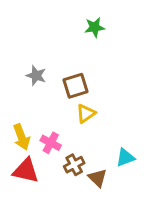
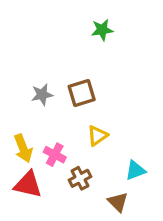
gray star: (36, 76) -> (42, 95), moved, turned -30
yellow triangle: (86, 114) -> (97, 136), moved
brown triangle: (98, 178) -> (118, 202), moved

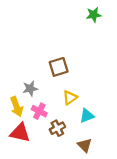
green star: (102, 30) -> (94, 15), moved
gray star: (42, 95) -> (30, 88), moved
cyan triangle: (135, 170) -> (87, 116), moved

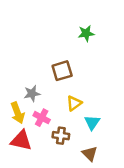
green star: (94, 15) -> (86, 33), moved
cyan triangle: (87, 116) -> (92, 122), turned -35
brown cross: (57, 128) -> (61, 136), turned 35

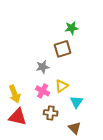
brown square: (62, 71) -> (63, 49), moved
gray star: (32, 94) -> (43, 67), moved
pink cross: (42, 118) -> (43, 91), moved

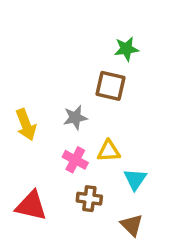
brown square: (63, 49) -> (110, 86), turned 30
yellow triangle: (62, 86) -> (109, 151), turned 32
yellow arrow: (15, 94) -> (26, 125), moved

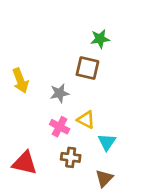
yellow arrow: (26, 125) -> (20, 81), moved
yellow triangle: (109, 151) -> (86, 120), turned 30
brown triangle: (132, 225) -> (104, 178), turned 30

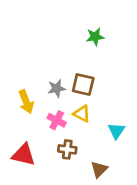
brown square: (87, 68) -> (83, 84), moved
yellow arrow: (20, 81) -> (26, 102), moved
cyan triangle: (107, 142) -> (116, 131), moved

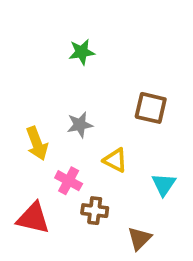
green star: (95, 37) -> (82, 52), moved
brown square: (83, 84) -> (151, 108), moved
pink cross: (57, 120) -> (69, 181), moved

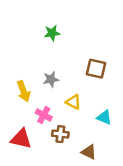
cyan triangle: (164, 184) -> (104, 117), turned -42
brown triangle: (139, 239) -> (89, 152), turned -49

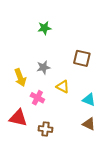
brown cross: (60, 134) -> (45, 129), moved
brown triangle: (89, 152) -> (89, 124), moved

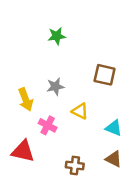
brown cross: (45, 129) -> (75, 165), moved

